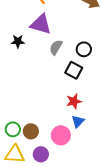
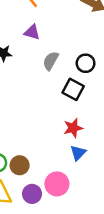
purple triangle: (41, 24) -> (32, 32), size x0.6
pink circle: (61, 135) -> (57, 184), moved

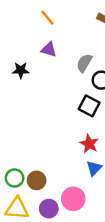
gray semicircle: (51, 61) -> (84, 63), moved
red star: (73, 128) -> (89, 144), turned -30

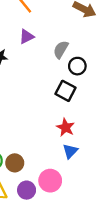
purple triangle: (49, 50) -> (27, 37), turned -42

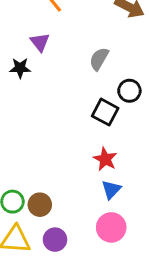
purple triangle: (27, 37) -> (40, 42), moved, turned -42
black circle: (77, 66) -> (129, 91), moved
pink circle: (50, 181) -> (111, 227), moved

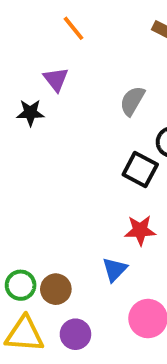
red star: (105, 159) -> (140, 230), turned -30
blue triangle: (111, 189) -> (115, 270), moved

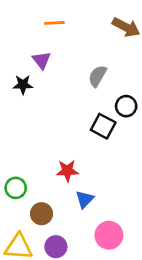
orange line: (73, 28) -> (54, 23), turned -54
red star: (140, 230) -> (67, 171), moved
green circle: (21, 285) -> (16, 188), moved

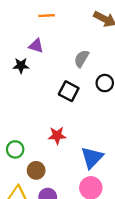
purple triangle: (42, 60) -> (36, 46), turned -35
black square: (103, 126) -> (69, 91), moved
blue triangle: (85, 199) -> (92, 158), moved, size x1.5

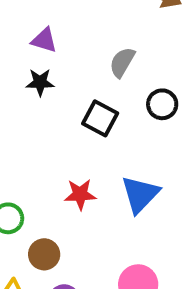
black star: (21, 66) -> (40, 82), moved
blue triangle: (92, 158) -> (140, 194), moved

